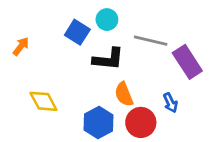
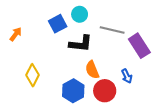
blue square: (77, 32) -> (58, 24), turned 30
yellow diamond: (43, 101) -> (32, 75), turned 55

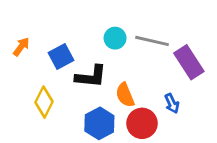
cyan circle: (80, 14) -> (115, 38), moved
blue square: (58, 24) -> (61, 57), moved
black L-shape: (81, 44) -> (91, 76), moved

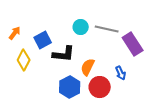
orange semicircle: (125, 95) -> (88, 67), turned 48
yellow diamond: (44, 102) -> (24, 60), moved

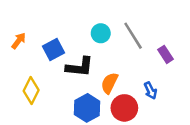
gray line: (107, 29) -> (133, 36), turned 45
purple rectangle: (133, 44) -> (165, 54), size x0.6
yellow diamond: (24, 60) -> (31, 91), moved

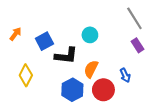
cyan circle: (101, 33) -> (90, 35), moved
gray line: (133, 36) -> (134, 18), moved

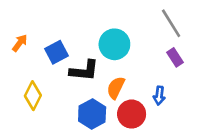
cyan circle: (90, 35) -> (114, 44), size x1.5
blue arrow: (125, 75) -> (159, 96), turned 32

